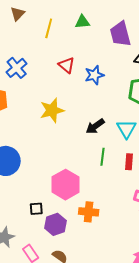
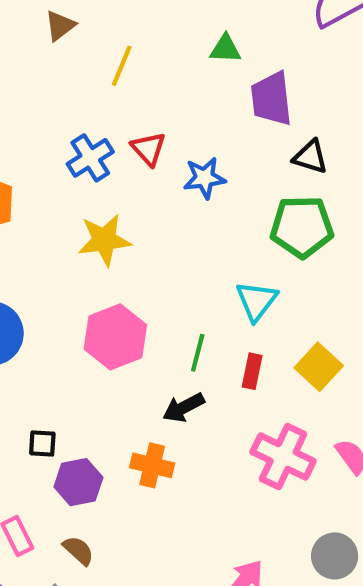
green triangle: (82, 22) -> (225, 49), moved
blue cross: (17, 68) -> (90, 158), moved
black arrow: (95, 126) -> (184, 407), moved
pink hexagon: (65, 185) -> (115, 337), moved

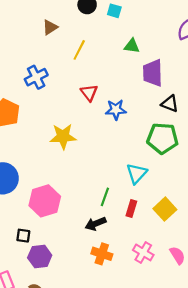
blue cross: (90, 158) -> (36, 77), moved
pink hexagon: (115, 337) -> (45, 201), moved
pink cross: (283, 456) -> (143, 252), size x0.7
orange cross: (152, 465) -> (102, 254), moved

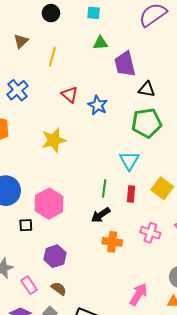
cyan square: (114, 11) -> (94, 13), moved
blue star: (116, 110) -> (98, 105), turned -30
black square: (23, 236) -> (26, 225), moved

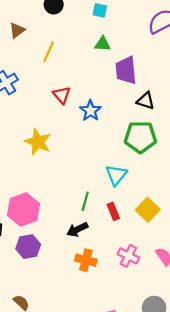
yellow star: (54, 140) -> (38, 142), turned 30
red rectangle: (131, 194) -> (113, 211), turned -35
purple hexagon: (55, 256) -> (28, 247), moved

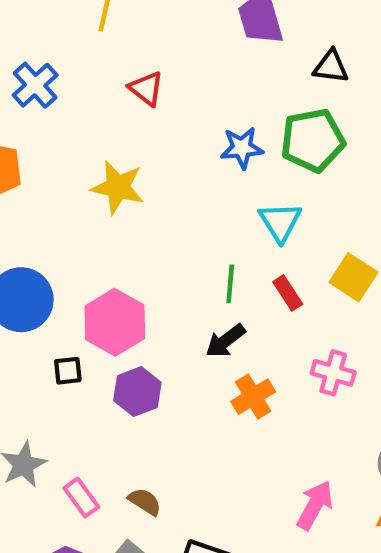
black triangle: (146, 101) -> (331, 67), moved
blue star: (90, 111) -> (242, 148), moved, turned -30
orange cross: (86, 260) -> (253, 397), turned -35

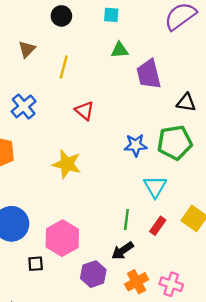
red rectangle: (288, 293) -> (158, 226), turned 66
pink cross: (333, 373) -> (171, 284), moved
purple hexagon: (137, 392) -> (93, 274), moved

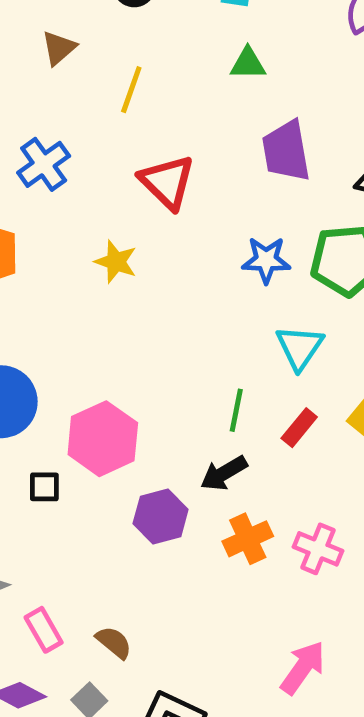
purple trapezoid: (149, 74) -> (286, 151), moved
red triangle: (85, 111) -> (167, 182), size x1.4
yellow star: (67, 164) -> (116, 262), moved, size x0.7

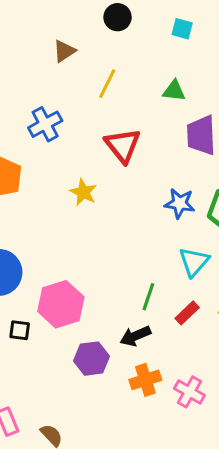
green triangle: (248, 64) -> (174, 91), moved

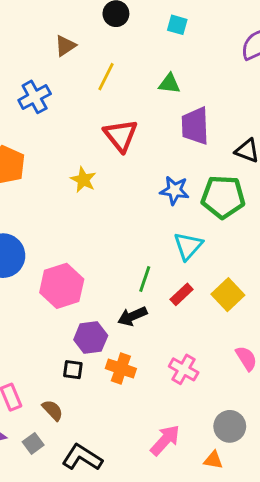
blue cross: (45, 124) -> (35, 97), moved
black square: (20, 330) -> (73, 370), moved
orange cross: (145, 380) -> (121, 368), moved, turned 36

